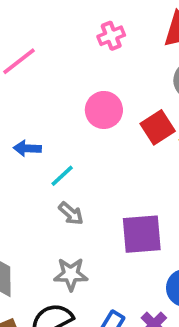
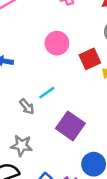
cyan line: (62, 176) -> (47, 93), moved
purple square: (142, 234) -> (70, 126), turned 32

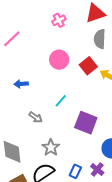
gray arrow: (27, 107) -> (36, 117), moved
gray star: (22, 146) -> (51, 148), turned -30

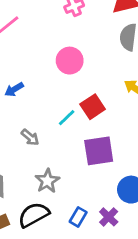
red square: (88, 66) -> (93, 107), moved
blue arrow: (21, 84) -> (14, 89), turned -32
purple square: (86, 123) -> (99, 151), turned -35

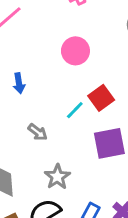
blue arrow: (14, 89) -> (19, 83), turned -66

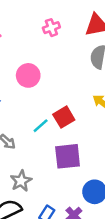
pink circle: (75, 51) -> (28, 75), moved

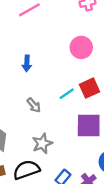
pink circle: (28, 75) -> (81, 47), moved

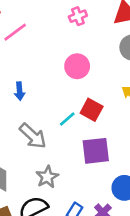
red square: (89, 88) -> (92, 110), turned -30
gray arrow: (34, 105) -> (33, 136), size x1.6

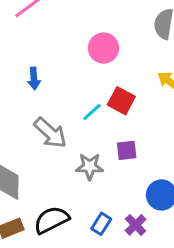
purple square: (96, 151) -> (127, 150), size x0.6
gray star: (47, 177) -> (90, 166), moved, turned 30

